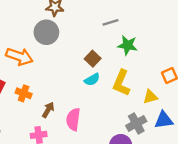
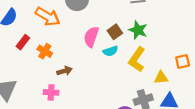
green star: (127, 45) -> (138, 30), moved
brown arrow: (48, 110) -> (64, 71), turned 32
pink semicircle: (73, 119) -> (91, 37), moved

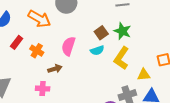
pink semicircle: (91, 37) -> (68, 46), moved

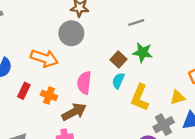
cyan semicircle: (97, 50) -> (118, 81), turned 144
yellow L-shape: (121, 58) -> (140, 97), moved
brown arrow: (55, 69) -> (74, 112), size x1.5

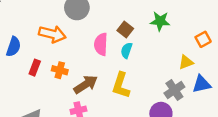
green star: (143, 52) -> (160, 21), moved
pink semicircle: (84, 83) -> (101, 44), moved
yellow L-shape: (140, 97) -> (121, 85), moved

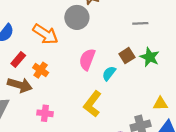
brown square: (125, 30) -> (127, 56), moved
brown arrow: (86, 84) -> (20, 85), moved, turned 30

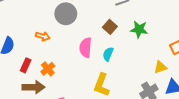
orange arrow: (45, 34) -> (43, 36), size x0.6
brown square: (127, 56) -> (110, 27), moved
orange cross: (41, 70) -> (48, 69), turned 32

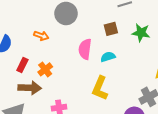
brown square: (110, 27) -> (111, 29), turned 32
cyan semicircle: (108, 54) -> (108, 57), turned 48

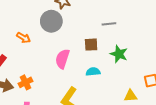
cyan semicircle: (108, 57) -> (93, 72), moved
orange cross: (45, 69) -> (25, 82), moved

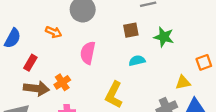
pink semicircle: (62, 59) -> (88, 53), moved

